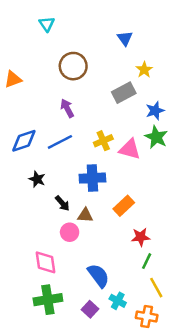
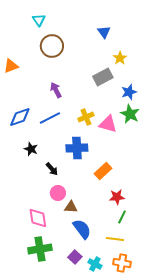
brown circle: (73, 66) -> (52, 46), moved
brown triangle: (85, 215) -> (71, 207), moved
yellow line: (156, 288) -> (115, 239), moved, turned -54
cyan cross: (118, 301) -> (95, 264), moved

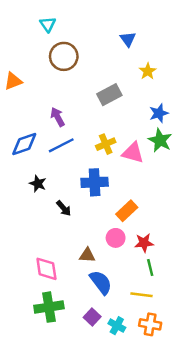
gray rectangle: (103, 77) -> (109, 95), moved
purple arrow: (56, 90) -> (58, 117), moved
pink circle: (58, 193) -> (116, 238), moved
green line: (122, 217) -> (150, 268), turned -40

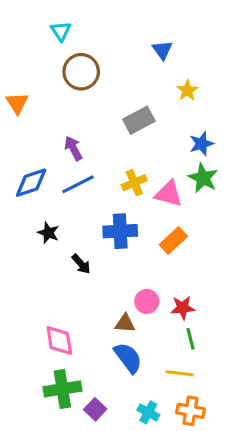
orange triangle: (13, 81) -> (17, 103), turned -42
orange rectangle: (127, 211) -> (173, 241), moved
brown triangle: (87, 255) -> (125, 323), moved
purple square: (92, 317) -> (95, 409), moved

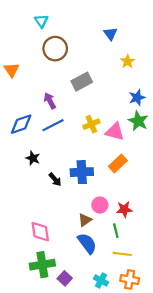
gray rectangle: (139, 120) -> (82, 82), moved
blue cross: (120, 231) -> (82, 172), moved
brown triangle: (125, 323) -> (85, 220), turned -40
green line: (191, 339) -> (116, 231), moved

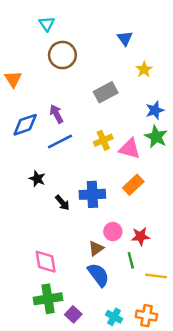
gray rectangle: (82, 82) -> (106, 92), moved
blue diamond: (21, 124) -> (25, 125), moved
yellow line: (122, 254) -> (156, 276), moved

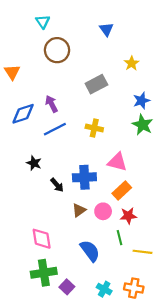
blue triangle: (125, 38) -> (106, 29), moved
yellow cross: (103, 140) -> (94, 128), turned 35
pink triangle: (130, 149) -> (117, 162), moved
orange rectangle: (133, 185) -> (122, 190), moved
brown triangle: (96, 248) -> (79, 210), moved

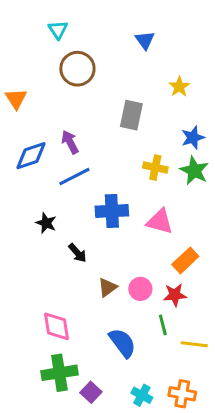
gray rectangle: (96, 84) -> (131, 115), turned -50
yellow cross: (94, 128) -> (155, 168), moved
blue cross: (84, 177) -> (112, 211), moved
orange rectangle: (122, 190) -> (185, 260), moved

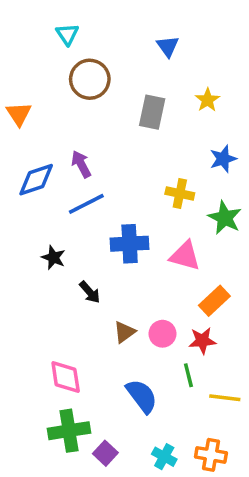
gray rectangle: (131, 115) -> (152, 112), moved
green star: (194, 171) -> (225, 218), moved

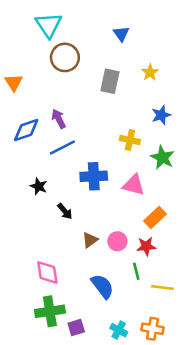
cyan triangle: (67, 34) -> (49, 25), size x1.6
purple square: (105, 453) -> (76, 328), turned 30

